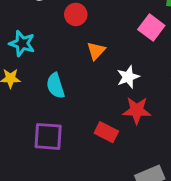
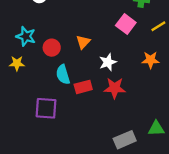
red circle: (76, 14) -> (52, 48), moved
cyan semicircle: (55, 86) -> (63, 75), moved
red rectangle: (106, 132) -> (83, 87), moved, turned -42

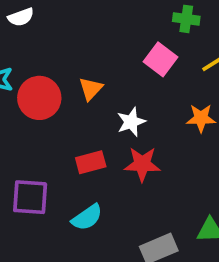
red circle: (52, 48) -> (39, 98), size x1.5
cyan semicircle: (63, 75) -> (87, 217), moved, turned -108

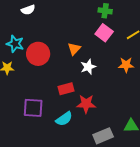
green cross: (186, 19) -> (105, 11), moved
orange triangle: (91, 89) -> (74, 49), moved
red star: (142, 164) -> (86, 104), moved

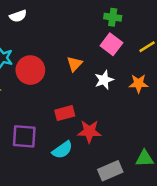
white star: (88, 67) -> (104, 80), moved

